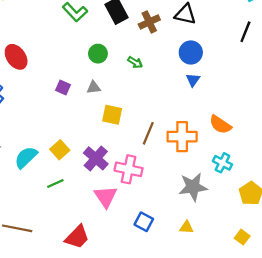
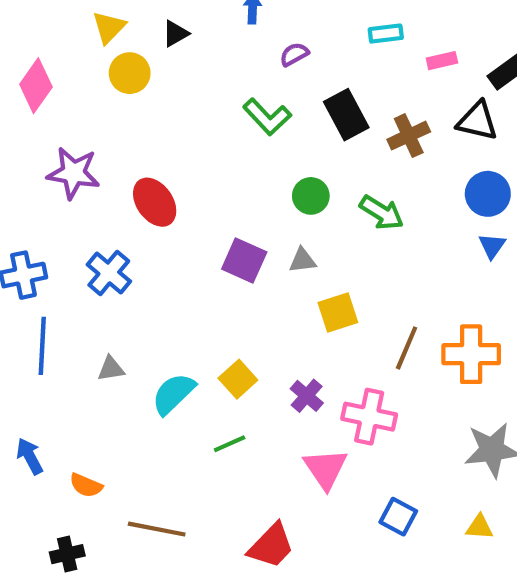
green arrow: (135, 62) -> (382, 213), size x1.5
purple square: (63, 87) -> (244, 260), size x1.5
yellow square: (112, 115) -> (338, 313), turned -30
purple cross: (96, 158) -> (307, 396), size x0.7

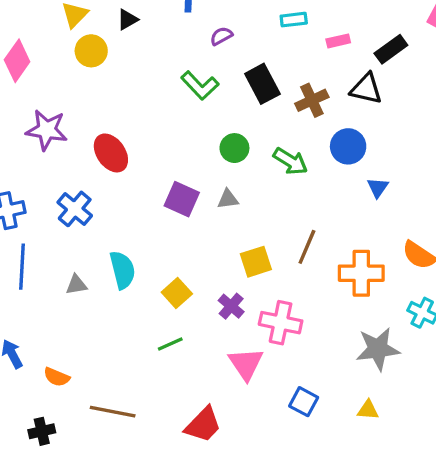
blue circle: (488, 194) -> (348, 146), moved
yellow square: (338, 313) -> (256, 262), moved
brown line: (407, 348) -> (307, 247), moved
cyan semicircle: (173, 394) -> (122, 270), moved, turned 120

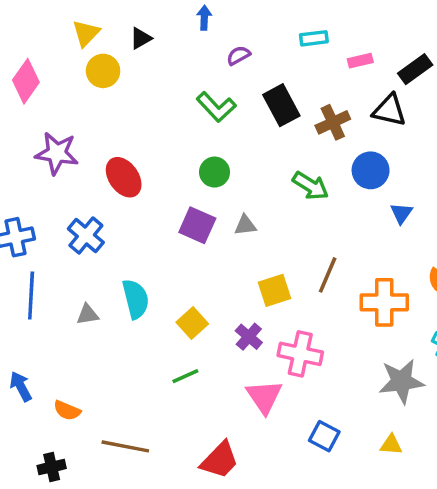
green circle: (234, 148) -> (215, 172), moved

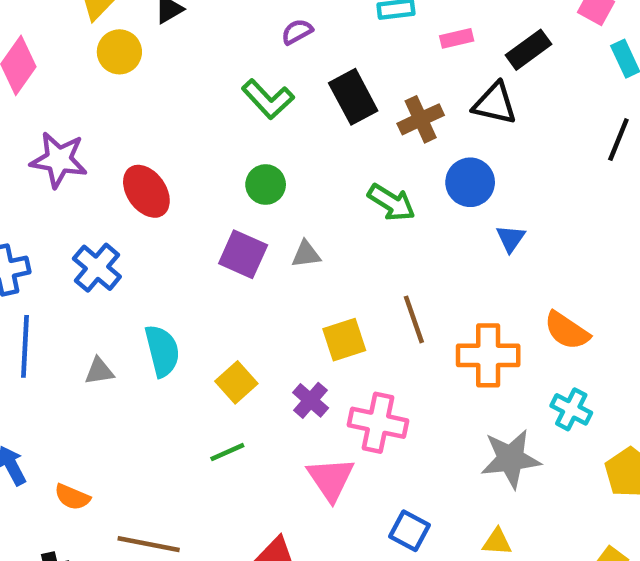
brown line: (328, 275) -> (414, 319), turned -42

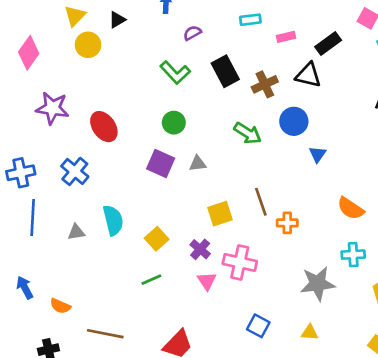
orange cross: (488, 355) -> (287, 223), moved, size x0.6
cyan cross: (571, 409) -> (353, 255), turned -30
pink triangle: (331, 479) -> (207, 281), moved, size x0.7

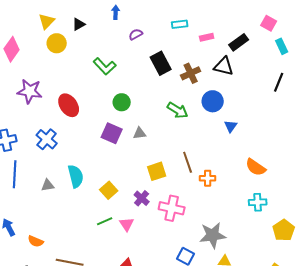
green L-shape: (175, 72) -> (105, 66), moved
pink triangle: (207, 281) -> (127, 224), moved
gray star: (318, 284) -> (213, 235), moved

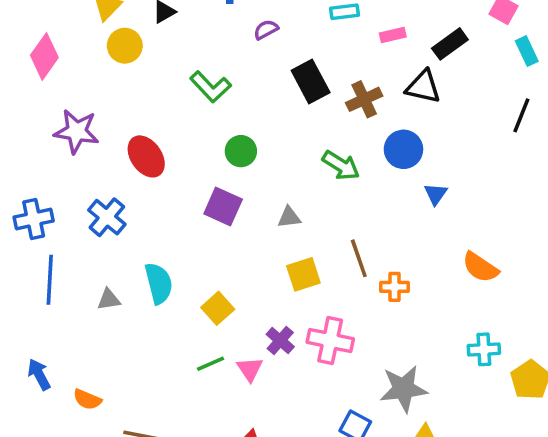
gray triangle: (140, 133) -> (289, 217), moved
purple cross: (142, 198) -> (280, 340), moved
cyan cross: (258, 202) -> (484, 349), moved

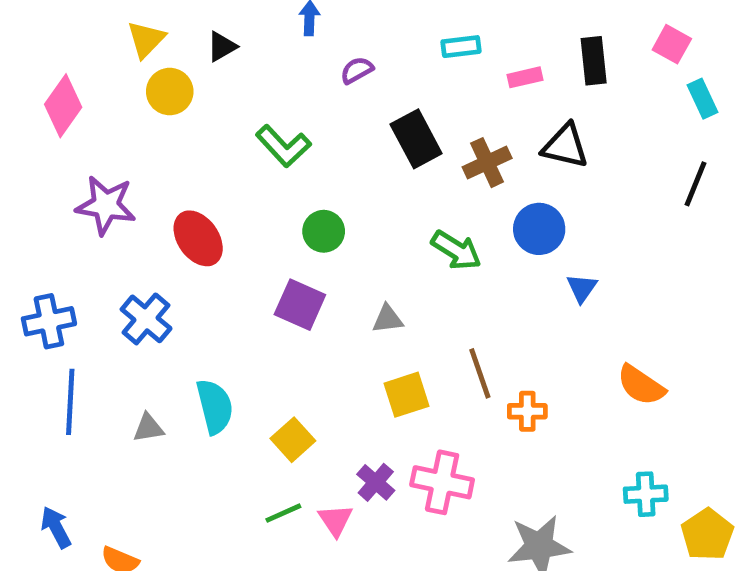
black rectangle: (450, 44) -> (594, 61), moved, turned -60

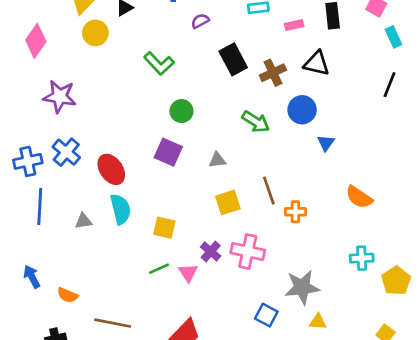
red ellipse: (198, 238) -> (111, 169), moved
blue cross: (146, 319) -> (66, 152), moved
yellow square: (293, 440) -> (164, 228), turned -35

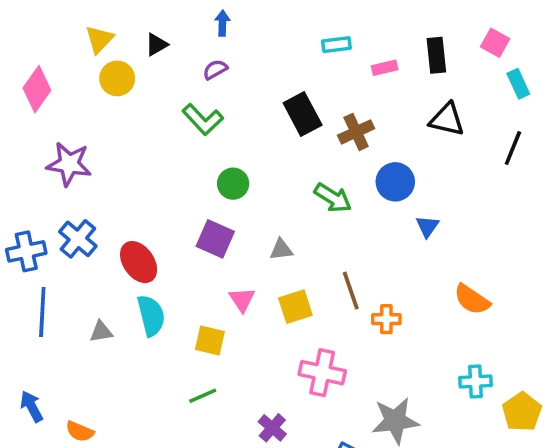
purple semicircle: (200, 21) -> (215, 70), moved
black triangle: (317, 63) -> (447, 119), moved
purple cross: (211, 252) -> (272, 428), moved
pink triangle: (188, 273) -> (242, 300), moved

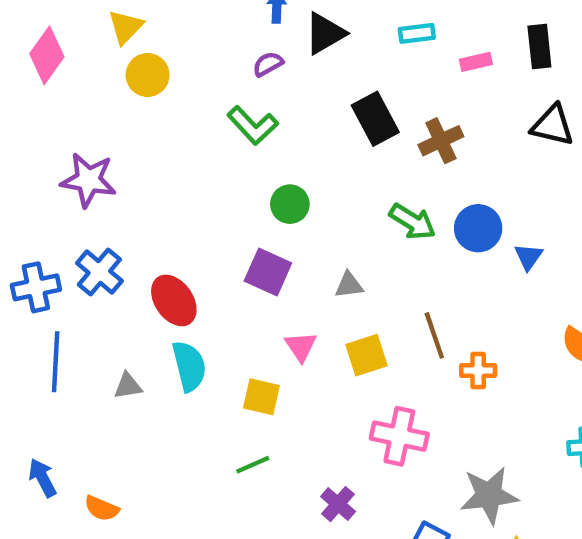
black triangle: (156, 45) -> (325, 33), moved, size x1.5
pink diamond: (37, 89) -> (47, 55), moved
blue circle: (395, 182) -> (478, 228), moved

